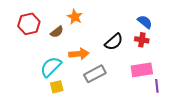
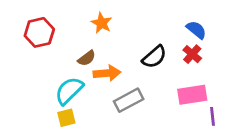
brown semicircle: (57, 32) -> (87, 58), moved
red cross: (142, 40) -> (192, 54), turned 32
yellow square: (57, 87) -> (66, 118), moved

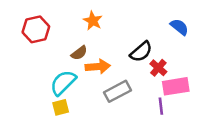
red cross: (192, 54) -> (158, 68), moved
purple line: (213, 116) -> (161, 106), moved

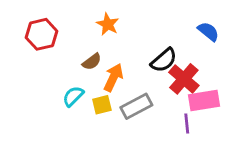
orange arrow: (98, 67) -> (113, 77), turned -60
red cross: (158, 68) -> (184, 79), size x1.5
cyan semicircle: (63, 83) -> (73, 96), size x0.7
yellow square: (61, 107) -> (102, 105), moved

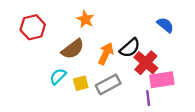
brown semicircle: (92, 62) -> (73, 49), size x1.5
orange arrow: (113, 77) -> (106, 54), moved

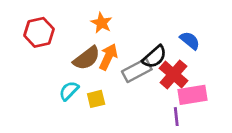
blue semicircle: (165, 25) -> (190, 41), moved
orange arrow: (106, 54) -> (108, 57), moved
gray rectangle: (108, 84) -> (137, 70), moved

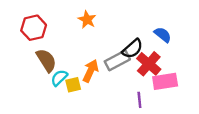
orange arrow: (108, 57) -> (91, 71), moved
brown semicircle: (87, 58) -> (46, 60), moved, turned -85
yellow square: (96, 99) -> (73, 85), moved
purple line: (176, 117) -> (139, 100), moved

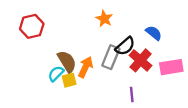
orange star: (87, 20) -> (104, 19), moved
brown semicircle: (46, 60) -> (67, 62), moved
gray rectangle: (117, 60) -> (111, 57), turned -40
pink rectangle: (165, 81) -> (171, 67), moved

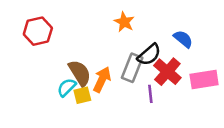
purple line: (132, 95) -> (150, 94), moved

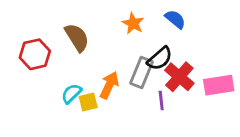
red hexagon: (38, 31) -> (35, 54), moved
blue semicircle: (183, 39) -> (175, 19), moved
brown semicircle: (80, 73) -> (77, 37), moved

